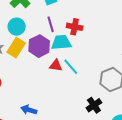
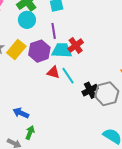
cyan circle: (17, 27) -> (27, 20), moved
red cross: (75, 27) -> (76, 45), moved, turned 35
black cross: (94, 105) -> (90, 90), moved

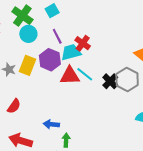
red triangle: (53, 72) -> (70, 76), size x1.5

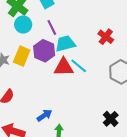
red cross: (83, 43) -> (106, 37), moved
black cross: (110, 81) -> (111, 119), moved
blue arrow: (51, 124) -> (44, 115), turned 140

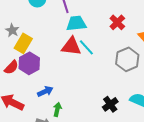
purple hexagon: (44, 51) -> (29, 63), moved
yellow rectangle: (22, 56) -> (23, 43), moved

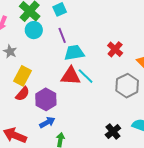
gray star: (12, 30) -> (10, 51), moved
purple hexagon: (29, 63) -> (46, 99), moved
red semicircle: (11, 67) -> (23, 94), moved

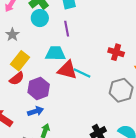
red cross: (115, 49) -> (116, 52), turned -35
cyan trapezoid: (74, 53) -> (55, 53), moved
cyan line: (86, 76) -> (82, 73), turned -30

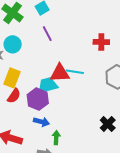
cyan circle: (40, 18) -> (13, 44), moved
cyan trapezoid: (55, 53) -> (48, 85), moved
blue arrow: (36, 111) -> (41, 122), turned 49

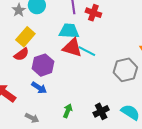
red cross: (101, 42) -> (93, 13), moved
cyan trapezoid: (48, 85) -> (69, 31), moved
green arrow: (56, 138) -> (68, 111), moved

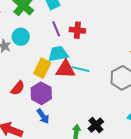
yellow rectangle: (25, 37) -> (42, 68), moved
blue arrow: (39, 88) -> (43, 116), turned 35
black cross: (101, 111) -> (96, 125), moved

